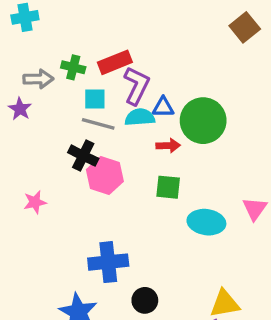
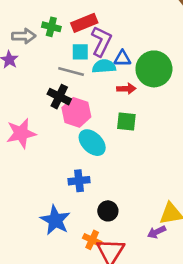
cyan square: (95, 99) -> (80, 52), moved
pink star: (35, 202) -> (21, 133), size x1.6
cyan ellipse: (206, 222) -> (92, 143), moved, turned 36
blue cross: (108, 262) -> (79, 181), size x0.7

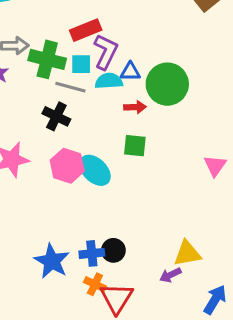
green cross: (51, 27) -> (47, 59), moved, size x1.6
pink hexagon: (76, 112) -> (67, 166), moved
blue cross: (79, 181) -> (92, 253), moved

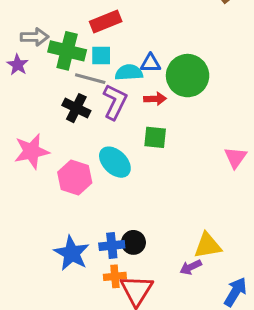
purple L-shape: (106, 52) -> (115, 102), moved
pink hexagon: (67, 166) -> (75, 178), moved
orange cross: (95, 284) -> (115, 276), turned -30

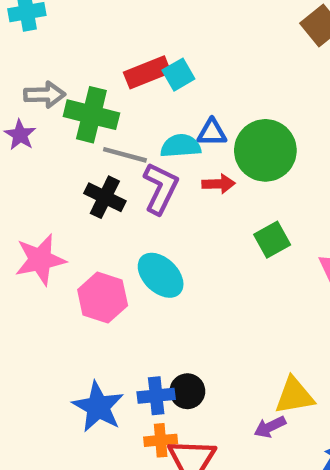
cyan square: (101, 55) -> (178, 75), moved, turned -30
green square: (155, 137) -> (272, 240), moved, turned -35

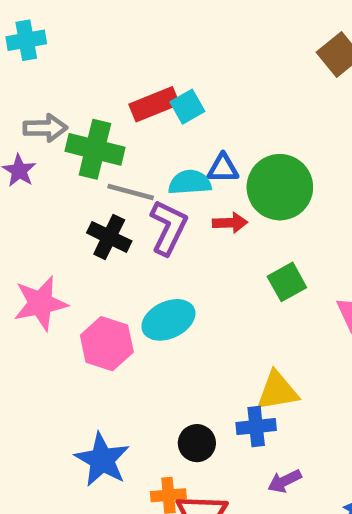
cyan ellipse: (161, 275) -> (168, 320), turned -69
blue cross: (156, 396) -> (256, 427), moved
yellow triangle: (294, 396) -> (277, 391), moved

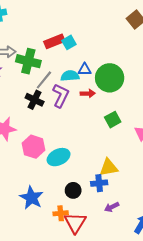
gray line: (131, 192) -> (44, 80), turned -66
cyan ellipse: (168, 320) -> (59, 157), moved

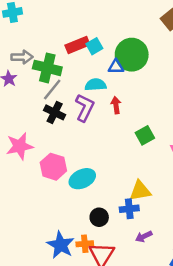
blue triangle: (85, 70) -> (116, 67), moved
green circle: (110, 78) -> (132, 55), moved
gray line: (44, 80) -> (52, 90), moved
red arrow: (88, 93) -> (116, 105), turned -96
blue star: (31, 198) -> (61, 245), moved

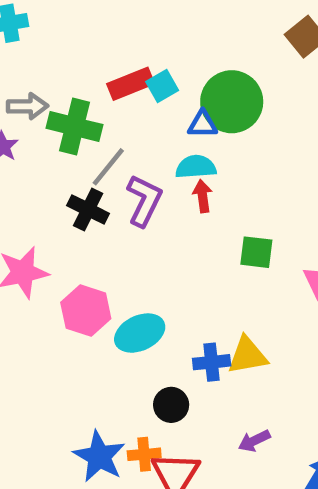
cyan semicircle: (96, 85) -> (196, 167), moved
gray line: (52, 90) -> (108, 167), moved
green square: (145, 135) -> (256, 252), turned 36
blue cross: (129, 209) -> (212, 362), moved

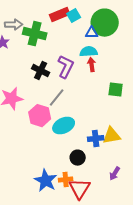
gray line: (108, 167) -> (57, 98), moved
purple arrow: (254, 441) -> (115, 174), turned -32

